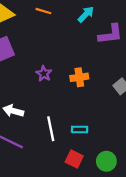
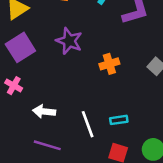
purple star: (44, 74) -> (69, 41), moved, size x1.5

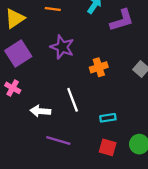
white line: (88, 124) -> (73, 100), moved
purple line: (47, 145) -> (58, 141), moved

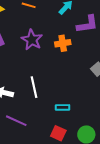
orange cross: (99, 67) -> (63, 43), moved

